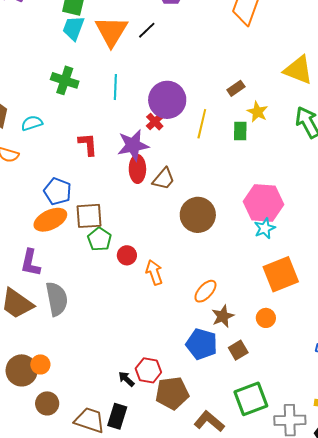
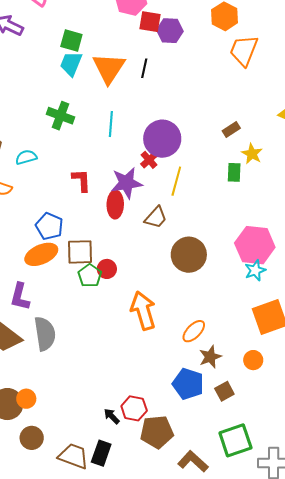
black line: (147, 30) -> (144, 68), turned -36
yellow line: (202, 124) -> (176, 181), moved
red ellipse: (137, 169) -> (115, 205), moved
red circle: (127, 255) -> (107, 269), moved
orange arrow: (154, 272) -> (143, 311), size x1.5

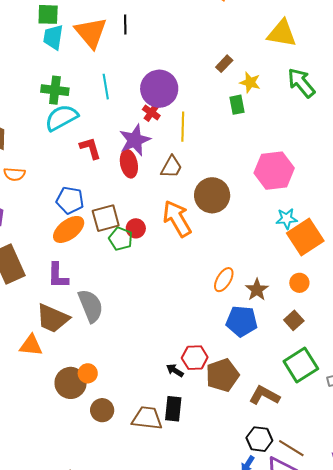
cyan semicircle: (26, 157) -> (61, 118), moved, size x1.6
cyan star: (255, 270) -> (287, 219), moved, turned 30
orange arrow: (143, 311) -> (177, 219), moved
orange ellipse: (194, 331) -> (224, 280), moved
brown square: (224, 391) -> (294, 320), moved

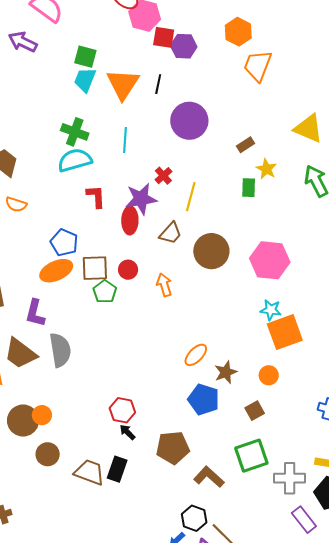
purple circle: (159, 89) -> (189, 121), moved
brown circle: (212, 195) -> (211, 251), moved
orange arrow: (177, 219) -> (164, 285), size x0.6
red circle: (136, 228) -> (128, 270), moved
red hexagon: (195, 358) -> (122, 410), moved

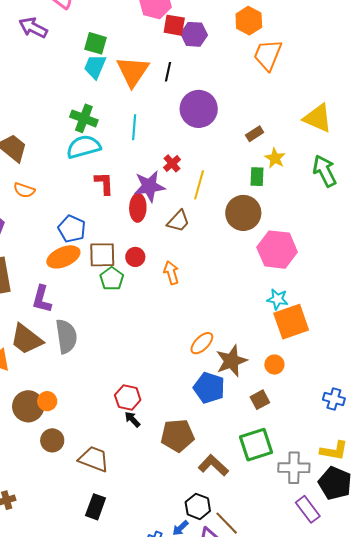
brown circle: (211, 251) -> (243, 213), moved
brown star: (226, 372) -> (232, 361), size x1.4
black rectangle: (117, 469) -> (96, 507), moved

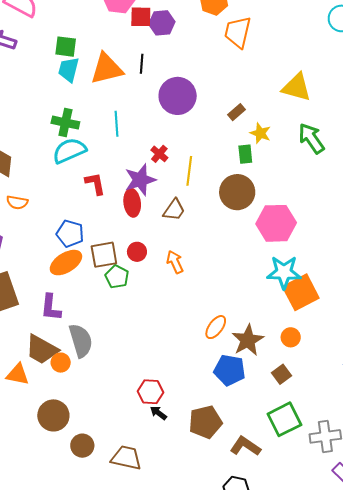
orange triangle: (133, 71) -> (107, 69), turned 51
cyan star: (277, 299) -> (284, 272), size x1.6
orange circle: (47, 401) -> (61, 363), moved

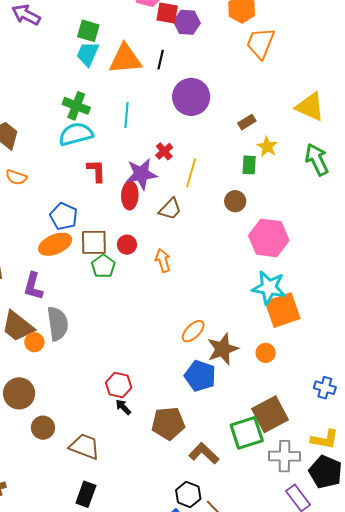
brown circle: (237, 192) -> (235, 201), size x0.6
brown square: (282, 374) -> (270, 414), moved, size x1.8

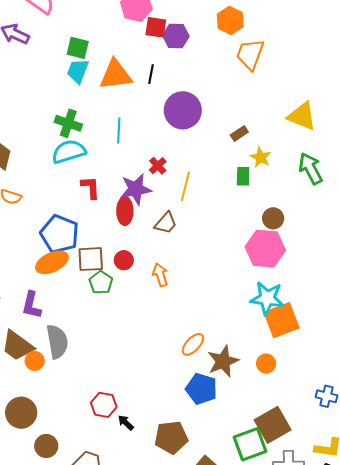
brown circle: (235, 201) -> (273, 218), moved
blue pentagon: (64, 216) -> (60, 234), size x1.4
red hexagon: (119, 385) -> (104, 405), moved

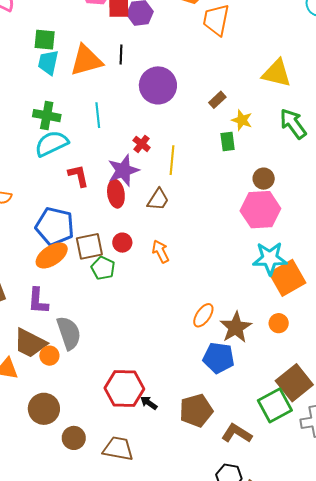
red hexagon: (104, 405) -> (124, 389), size x1.5

